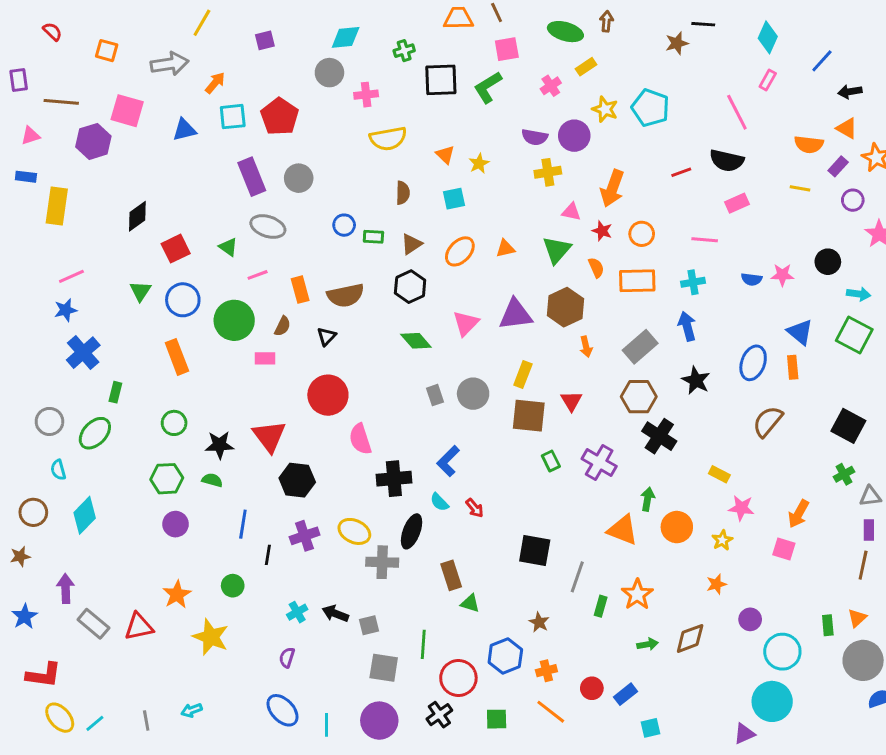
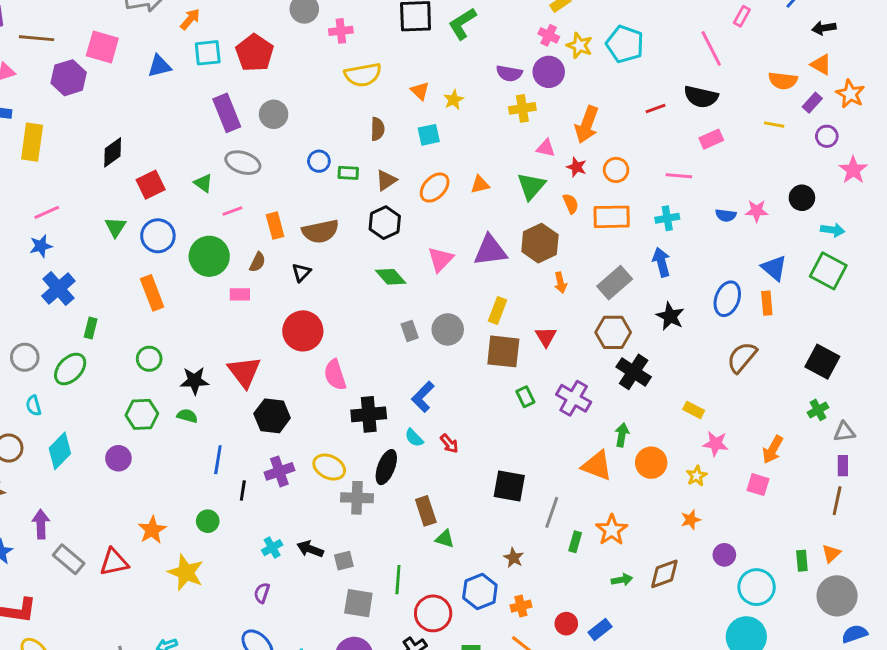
pink cross: (551, 86) -> (549, 35), moved, turned -30
purple circle: (176, 524) -> (118, 458), moved

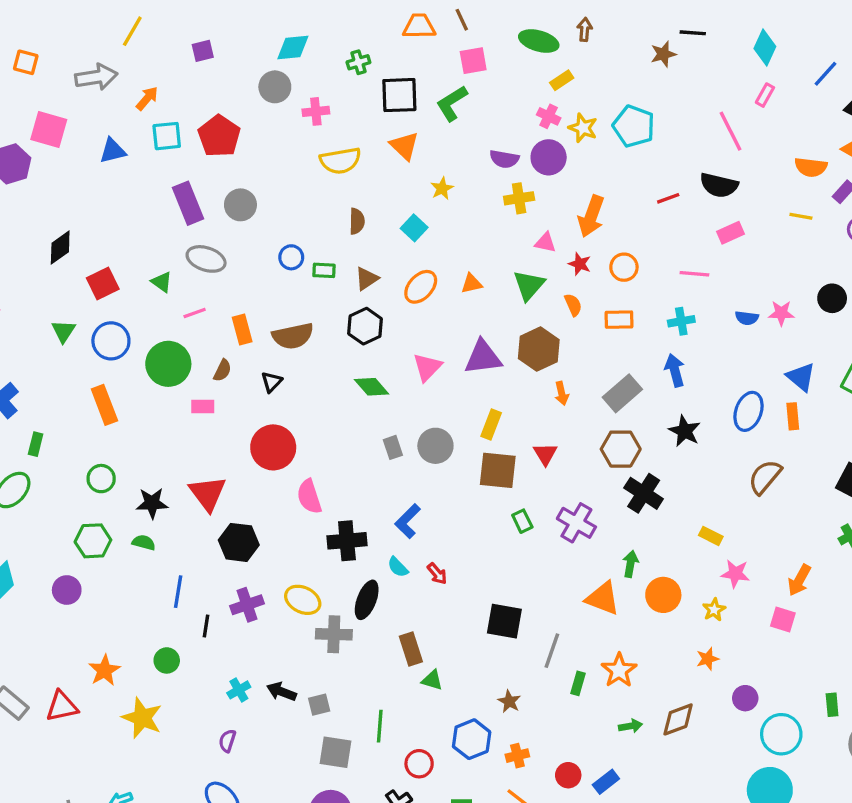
orange triangle: (420, 91) -> (404, 146), moved, size x1.4
cyan square: (429, 135) -> (414, 228), turned -35
orange rectangle: (612, 217) -> (619, 320), size x0.7
red circle: (433, 613) -> (419, 764), size x0.7

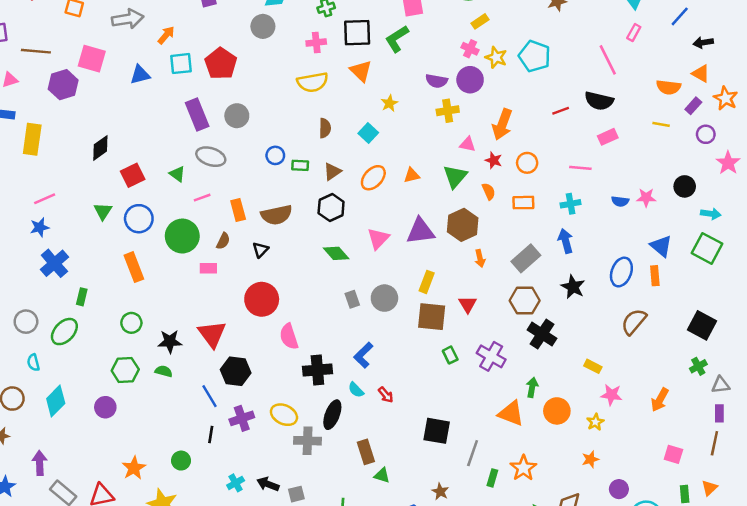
pink cross: (316, 111) -> (316, 43), moved
blue line: (178, 592) -> (210, 396), moved, turned -40
pink square: (783, 620) -> (673, 454), moved

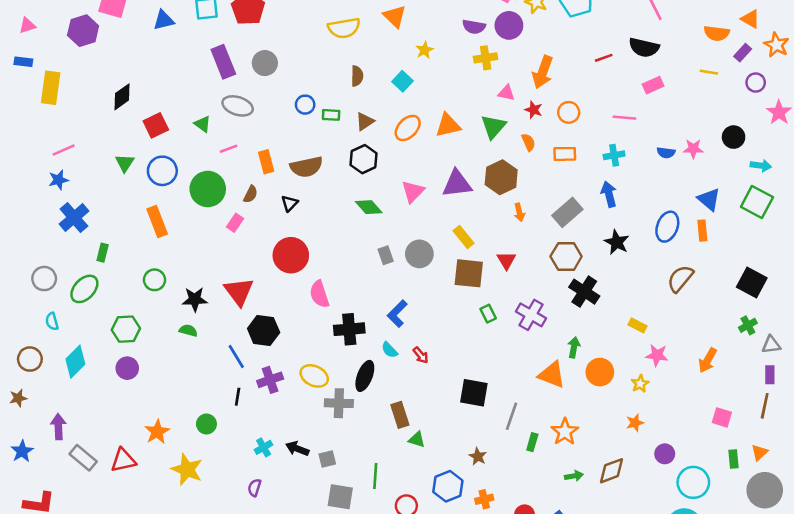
orange triangle: (412, 175) -> (448, 125), size x1.5
pink rectangle: (208, 268) -> (235, 223), turned -56
yellow rectangle: (427, 282) -> (463, 237), turned -60
green hexagon: (125, 370) -> (126, 329), moved

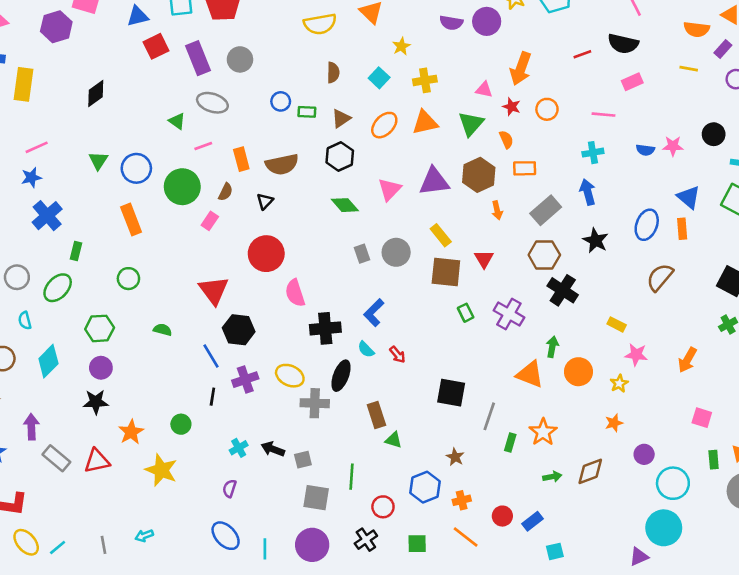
yellow cross: (486, 58) -> (425, 80), moved
red square: (156, 125) -> (156, 46), moved
orange rectangle: (565, 154) -> (525, 168), moved
black star: (195, 299) -> (96, 402), moved

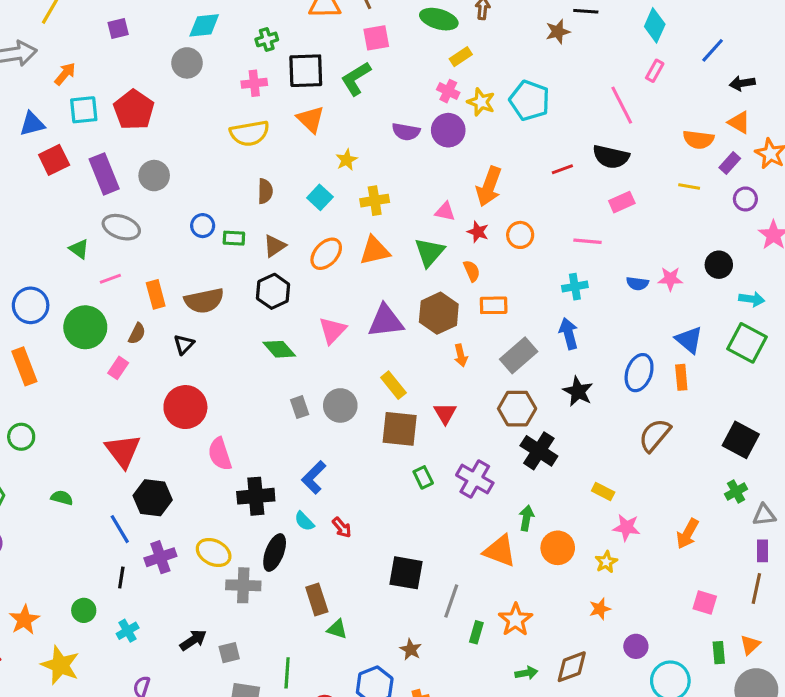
cyan cross: (239, 448) -> (128, 631), moved
black arrow: (273, 449) -> (193, 640), turned 125

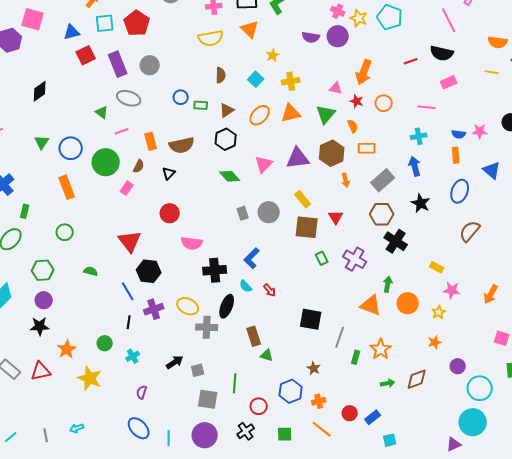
orange rectangle: (681, 377) -> (456, 155), moved
red circle: (185, 407) -> (170, 213), size x0.7
pink semicircle: (220, 454) -> (192, 243), turned -65

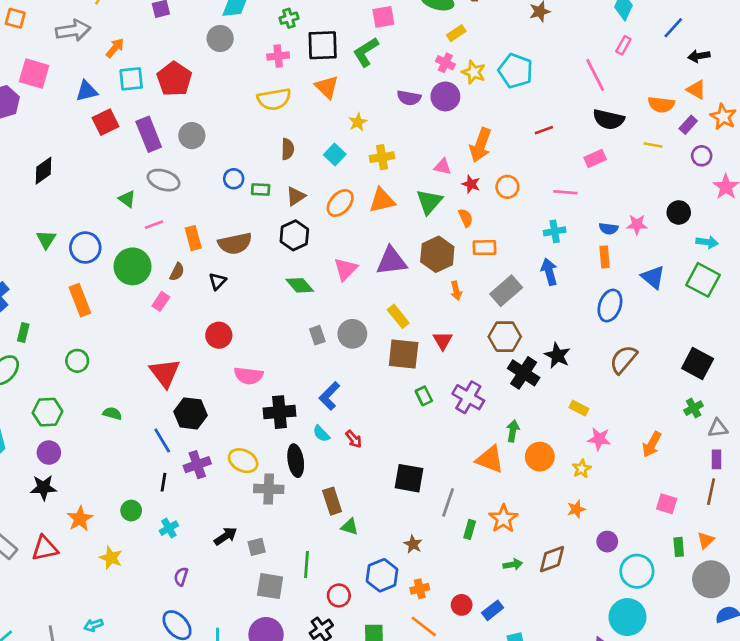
black semicircle: (442, 53) -> (609, 119), moved
black star: (421, 203) -> (557, 355), moved
black ellipse: (227, 306) -> (296, 461), turned -30
yellow star: (90, 378) -> (111, 558), size x0.7

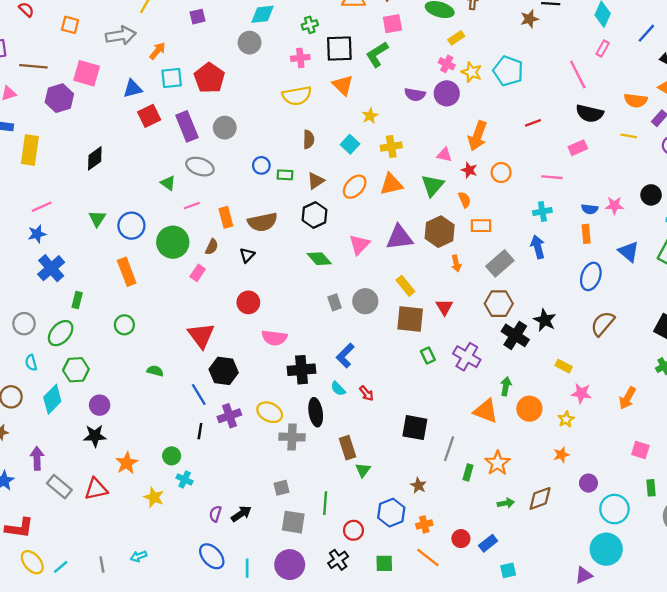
green hexagon: (48, 412) -> (76, 370), moved
green triangle: (350, 527) -> (363, 470), turned 49
cyan cross: (169, 528) -> (185, 480), moved, turned -35
black arrow: (226, 536) -> (241, 514), moved

